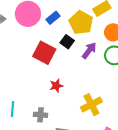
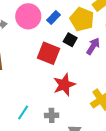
red star: (56, 86) -> (64, 85), size x1.6
cyan line: (12, 109) -> (23, 113), turned 35

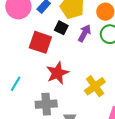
cyan line: (23, 113) -> (16, 84), moved
gray cross: (52, 115) -> (46, 104), size x1.5

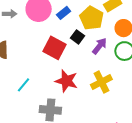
red star: (57, 73) -> (66, 81), turned 30
yellow cross: (95, 86) -> (101, 82), moved

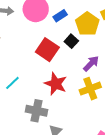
purple arrow: (99, 46) -> (91, 63), moved

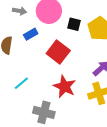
blue rectangle: (60, 16) -> (31, 34), moved
black square: (71, 41) -> (74, 24), moved, turned -32

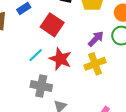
cyan line: (21, 83) -> (36, 55), moved

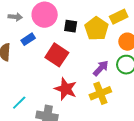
cyan line: (36, 55) -> (19, 103), moved

